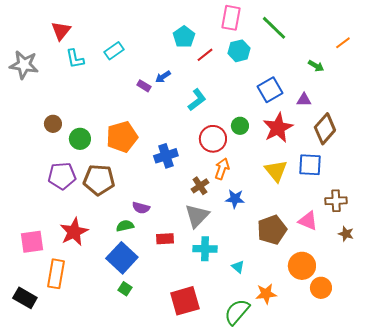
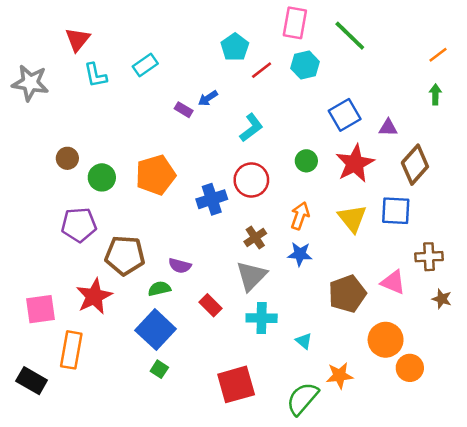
green arrow: (316, 66) -> (435, 94), moved, turned -119
red circle: (213, 139) -> (251, 180), moved
orange arrow: (222, 169) -> (300, 216), moved
brown pentagon: (99, 180) -> (125, 255), moved
red rectangle: (165, 239) -> (210, 305), turned 48

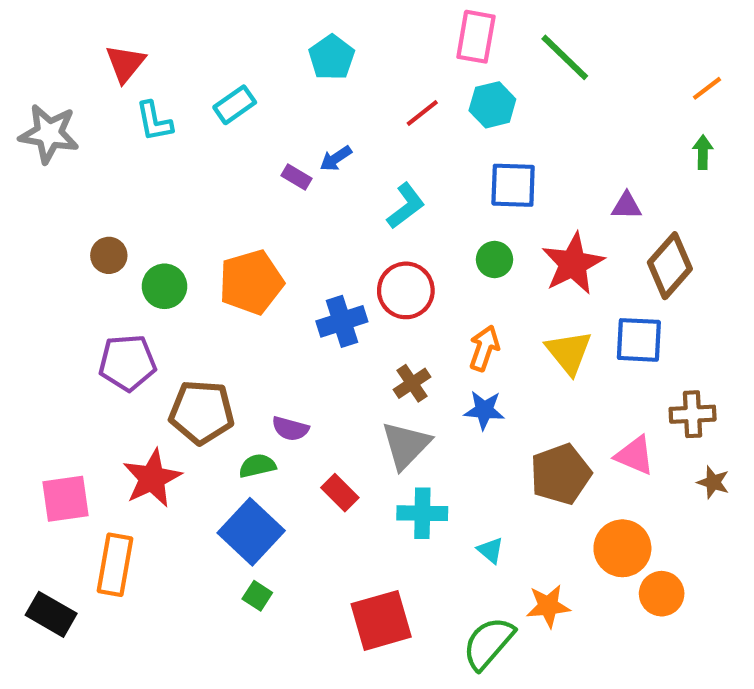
cyan pentagon: (235, 47) -> (332, 57), moved
blue square: (345, 115) -> (513, 185), moved, turned 32

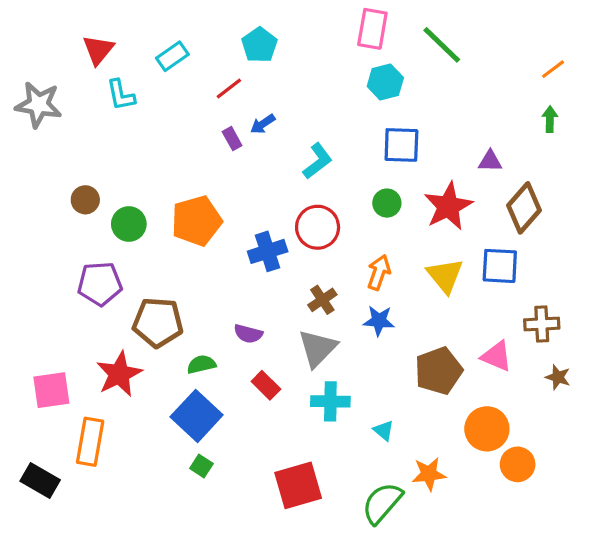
cyan rectangle: (235, 105) -> (172, 56), moved
red line: (422, 113) -> (229, 89), moved
purple rectangle: (297, 177) -> (232, 139), turned 30
purple semicircle: (290, 429) -> (248, 334), moved

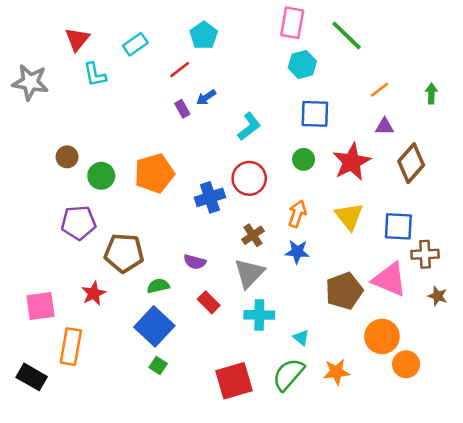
orange line: (553, 69) -> (379, 90), moved
blue square: (500, 266) -> (398, 226), moved
pink triangle: (497, 356) -> (390, 280), size x1.4
red star: (119, 374) -> (94, 293), size x0.7
green semicircle: (382, 503) -> (288, 374), moved

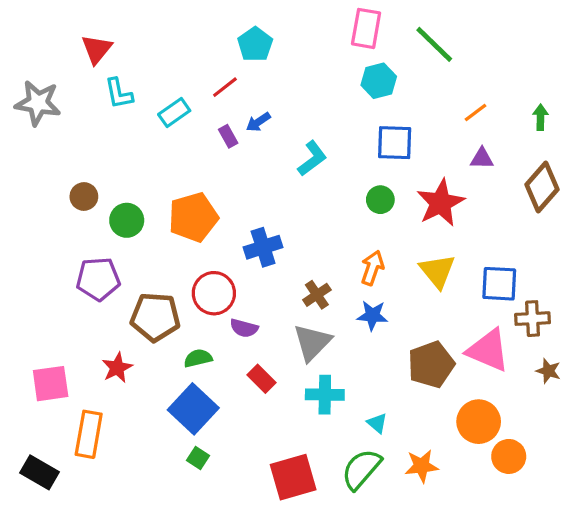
cyan rectangle: (135, 44) -> (174, 112), moved
brown diamond: (411, 163) -> (542, 187), moved
red circle: (249, 178) -> (214, 293), moved

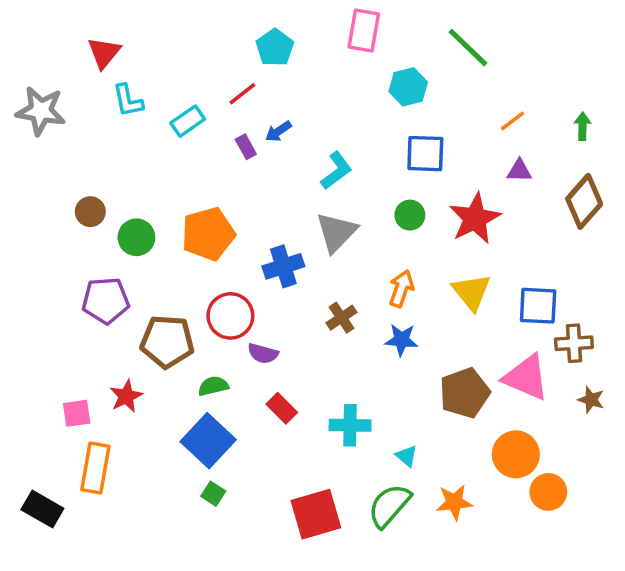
pink rectangle: (366, 28) -> (364, 30), moved
gray triangle: (312, 342) -> (336, 232), moved
pink square: (51, 384) -> (77, 413), moved, size x0.7

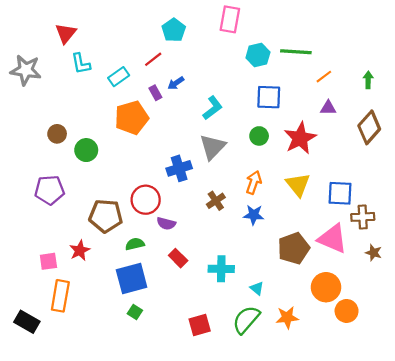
green line: (468, 48) -> (296, 52), moved, turned -40
orange pentagon: (208, 234) -> (132, 118), moved
purple pentagon: (106, 301) -> (50, 190), moved
blue square: (208, 441) -> (132, 279), turned 32
red square: (316, 514) -> (200, 325), size x0.7

